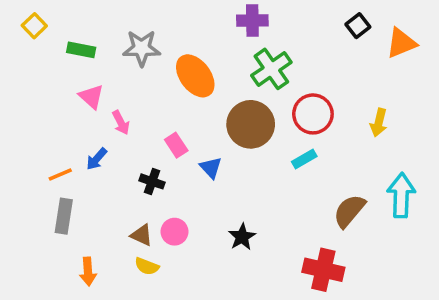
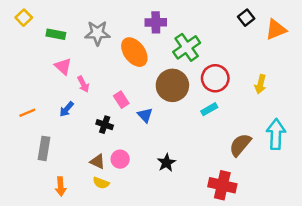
purple cross: (252, 21) -> (156, 22), moved
orange line: (60, 175) -> (27, 113), moved

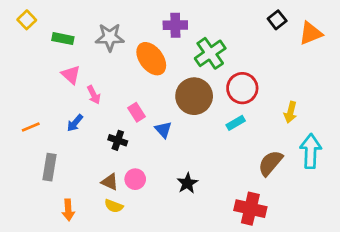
yellow arrow: (260, 84) -> (290, 112), moved

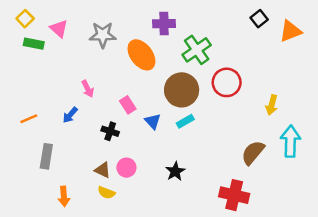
green rectangle: (63, 39) -> (34, 44), moved
pink triangle: (71, 75) -> (59, 29), moved
cyan rectangle: (236, 123) -> (185, 121), moved

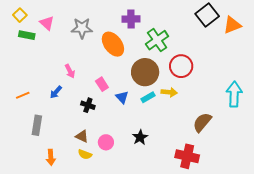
black square: (259, 19) -> (207, 15), size x1.6
yellow arrow: (272, 105) -> (169, 92), moved, turned -98
cyan arrow: (290, 141) -> (234, 94), moved
pink circle: (126, 168) -> (106, 142), moved

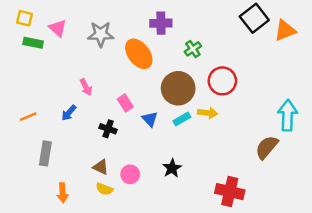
yellow square: (20, 15) -> (24, 18), turned -32
green cross: (157, 40) -> (193, 49), size x0.6
brown semicircle: (202, 122) -> (267, 147), moved

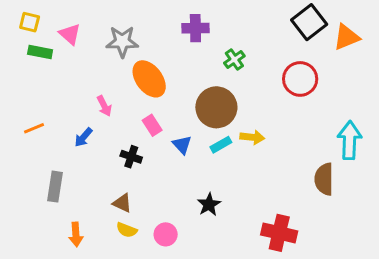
orange ellipse: (139, 54) -> (149, 79), moved
red circle: (222, 81) -> (300, 79), moved
orange line: (28, 117) -> (34, 128), moved
brown semicircle: (267, 147) -> (324, 179), turned -40
pink circle: (130, 174) -> (166, 234), moved

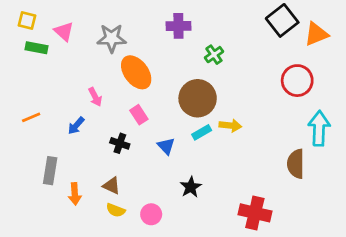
red circle: (300, 79) -> (297, 81), moved
blue triangle: (182, 145) -> (166, 146), moved
orange arrow: (76, 234) -> (75, 194), moved

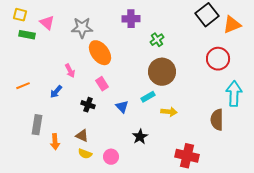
brown circle: (198, 98) -> (162, 72), moved
yellow arrow: (230, 126) -> (169, 112), moved

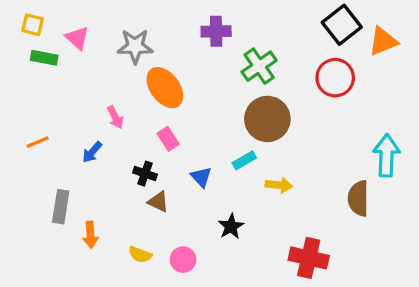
green cross: (157, 40) -> (259, 66), size x1.5
red circle: (218, 59) -> (335, 78), moved
brown triangle: (82, 136) -> (158, 202), moved

